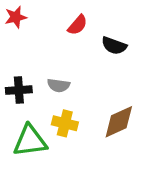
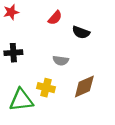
gray semicircle: (59, 85) -> (61, 61), moved
black cross: (19, 90) -> (13, 53), moved

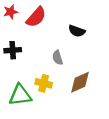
red semicircle: (55, 18) -> (36, 17), moved, size x1.5
gray semicircle: (61, 61) -> (58, 58), turned 64

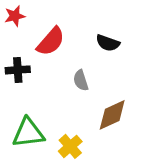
red semicircle: (36, 17) -> (51, 41), moved
yellow cross: (44, 83) -> (70, 146), moved, turned 35

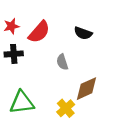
red star: (15, 16) -> (11, 26), moved
yellow cross: (70, 146) -> (66, 108), moved

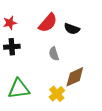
red semicircle: (39, 32) -> (48, 23), moved

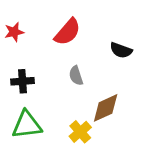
black semicircle: (72, 29) -> (121, 50), moved
black cross: (12, 47) -> (23, 81), moved

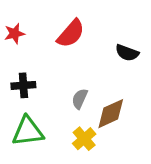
gray semicircle: (76, 76) -> (80, 99), moved, turned 42

